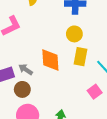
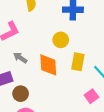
yellow circle: (74, 34) -> (61, 40), moved
gray arrow: (26, 69) -> (20, 58), moved

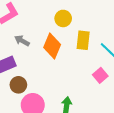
orange diamond: (48, 65) -> (52, 46), turned 30
brown circle: (21, 94) -> (18, 85), moved

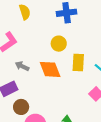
orange diamond: (52, 46) -> (50, 69), turned -40

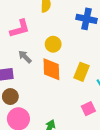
yellow circle: (59, 44) -> (53, 44), moved

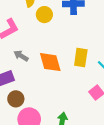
yellow circle: (53, 44) -> (44, 15), moved

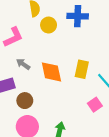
brown circle: (16, 99) -> (25, 101), moved

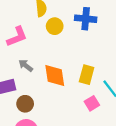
pink square: (95, 105) -> (92, 103), moved

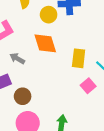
yellow circle: (55, 26) -> (49, 15), moved
orange diamond: (55, 75) -> (45, 43), moved

